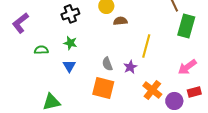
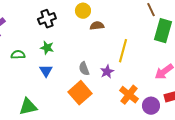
orange square: (103, 88) -> (80, 93), turned 35

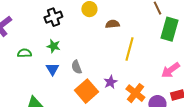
brown semicircle: (97, 26) -> (112, 24), moved
gray semicircle: (84, 69) -> (76, 67), moved
purple star: (107, 72) -> (110, 82), moved

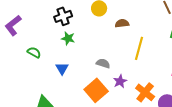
green star: (53, 46) -> (68, 38), moved
green semicircle: (24, 53) -> (34, 52), turned 32
gray semicircle: (76, 67) -> (103, 63), moved, turned 128

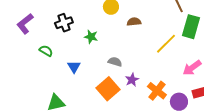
black cross: (63, 16) -> (64, 23), moved
green star: (68, 38) -> (91, 37), moved
yellow line: (139, 48) -> (166, 44), moved, turned 30

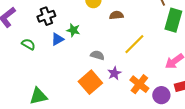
yellow line: (166, 44) -> (134, 44), moved
blue triangle: (74, 67) -> (57, 39), moved, turned 32

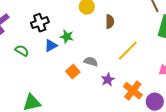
brown semicircle: (116, 15) -> (110, 22), turned 96
orange square: (90, 82) -> (73, 72), moved, size x0.6

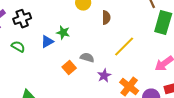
black cross: (40, 23) -> (22, 19), moved

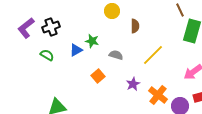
gray semicircle: (87, 58) -> (116, 55), moved

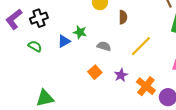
orange square: (98, 76) -> (95, 72), moved

